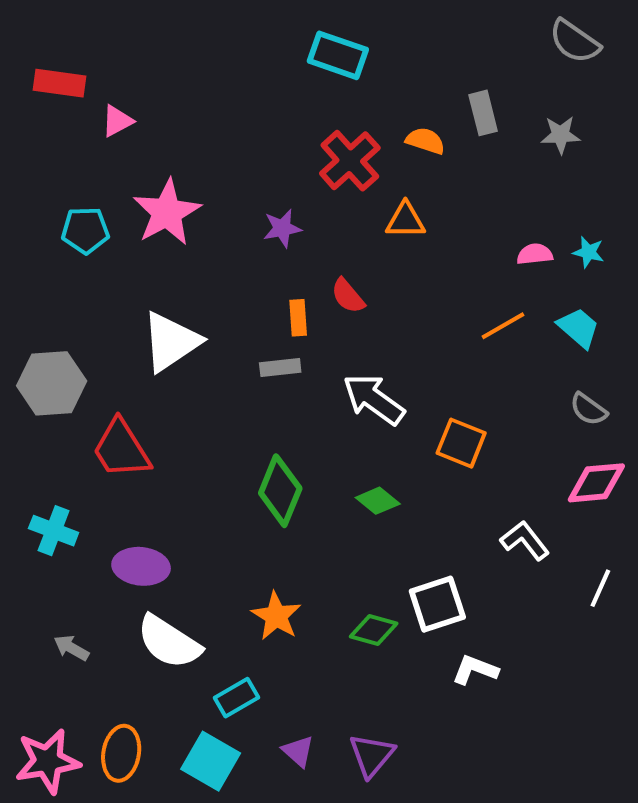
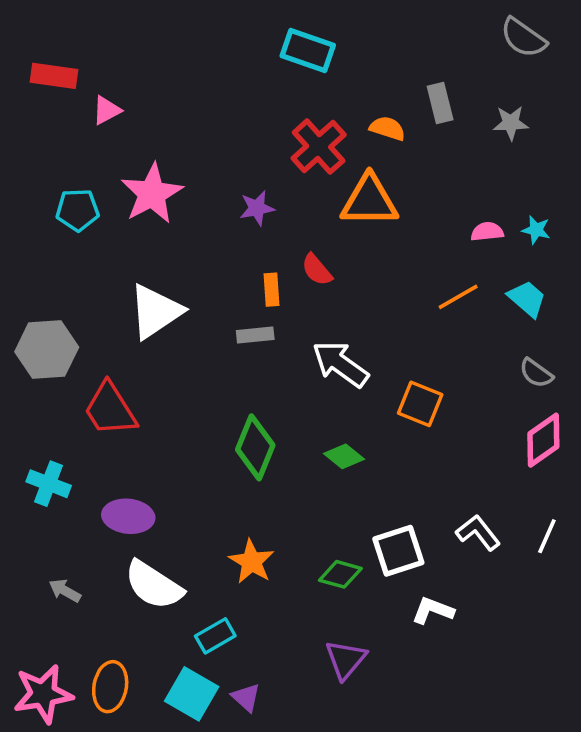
orange triangle: (405, 220) -> (369, 201), size x1.6
pink diamond: (596, 483) -> (543, 440), turned -30
white L-shape: (525, 540) -> (478, 533), moved
purple triangle: (298, 751) -> (246, 698), moved
purple triangle: (372, 755) -> (346, 659), moved

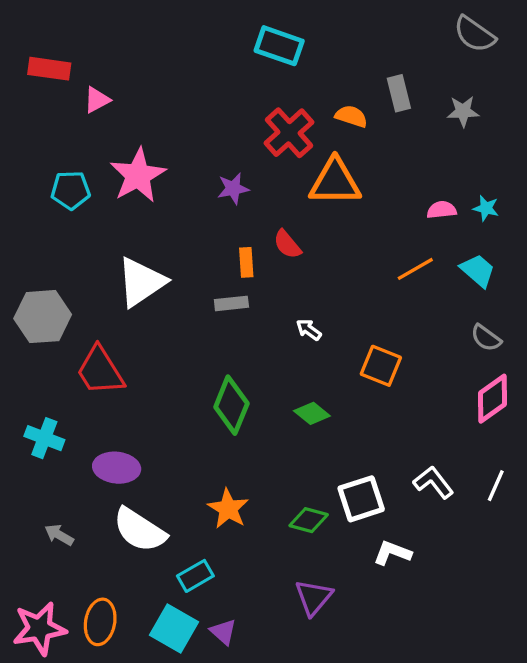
white arrow: (340, 364) -> (309, 330), size x0.5

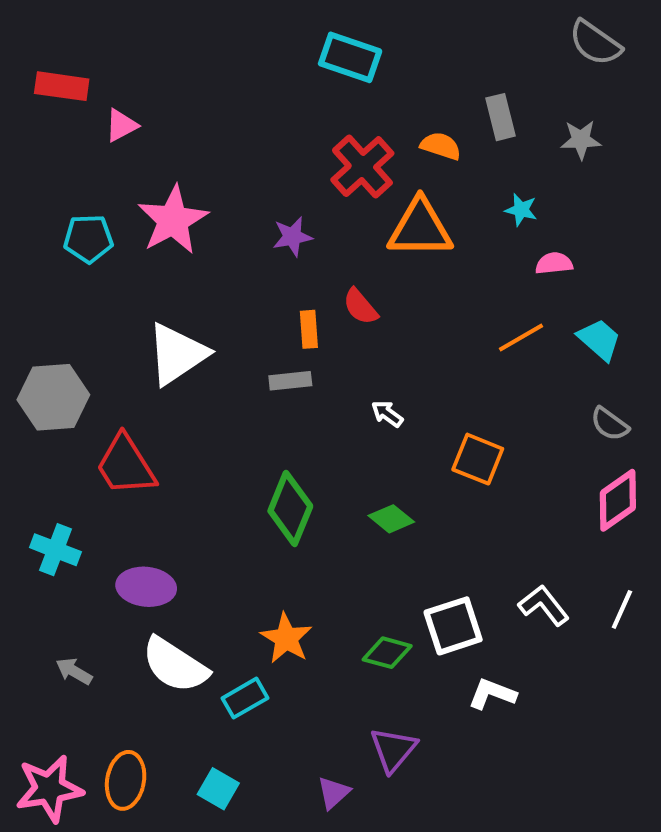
cyan star: (486, 208) -> (521, 210), moved
cyan rectangle: (195, 576) -> (245, 698), moved
cyan square: (174, 629) -> (218, 789), size x0.7
purple triangle: (223, 632) -> (334, 793), moved, turned 36

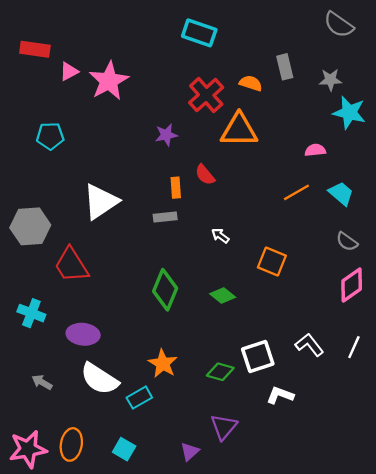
cyan star: (521, 210) -> (349, 113), moved, size x1.8
pink star: (173, 220) -> (109, 81), moved

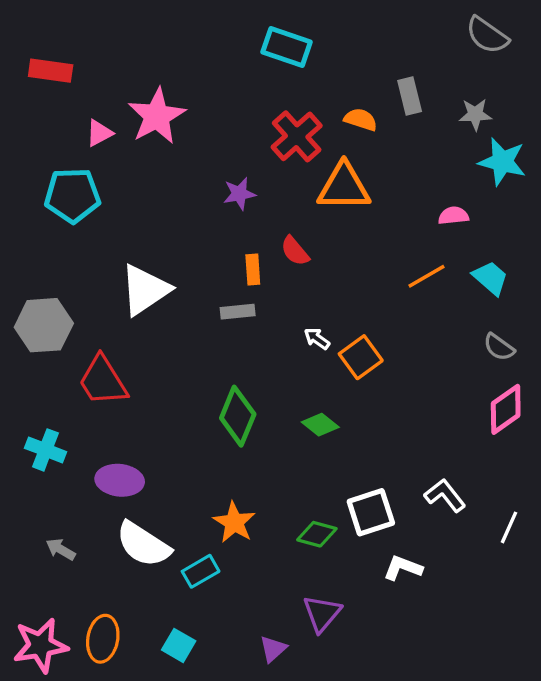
pink triangle: (69, 72) -> (99, 133), moved
cyan pentagon: (50, 136) -> (72, 195), size x1.4
orange square: (272, 262) -> (361, 357), moved, turned 32
white line: (354, 347) -> (509, 527), moved

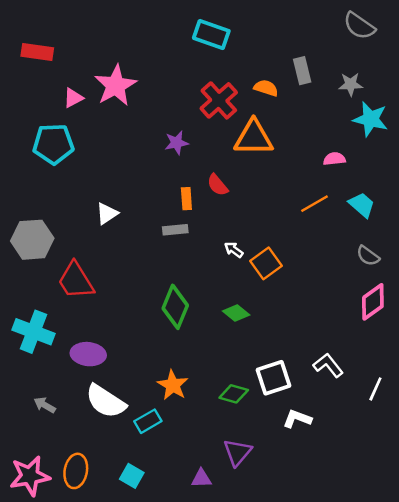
white triangle: (145, 290) -> (107, 214), size x0.6
cyan cross: (45, 450) -> (34, 332), size x1.4
purple triangle: (273, 649) -> (201, 478), turned 40

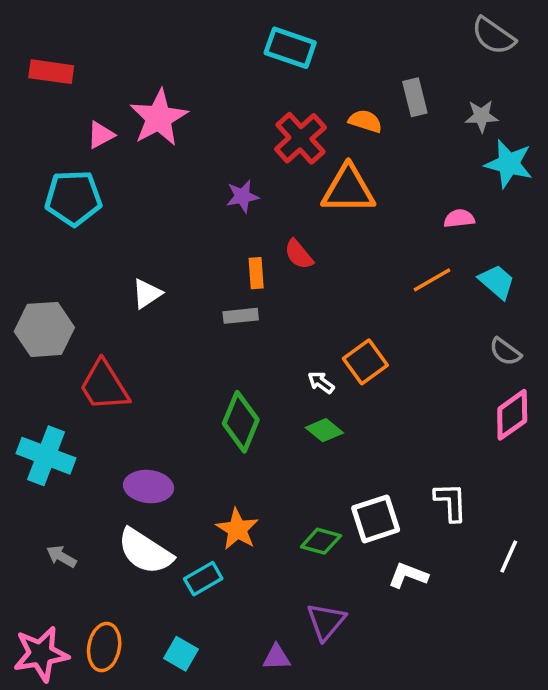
white arrow: (234, 250) -> (321, 382), moved
purple ellipse: (88, 354) -> (149, 487), moved
white L-shape: (328, 365) -> (451, 502), turned 36
white line: (375, 389) -> (509, 557), moved

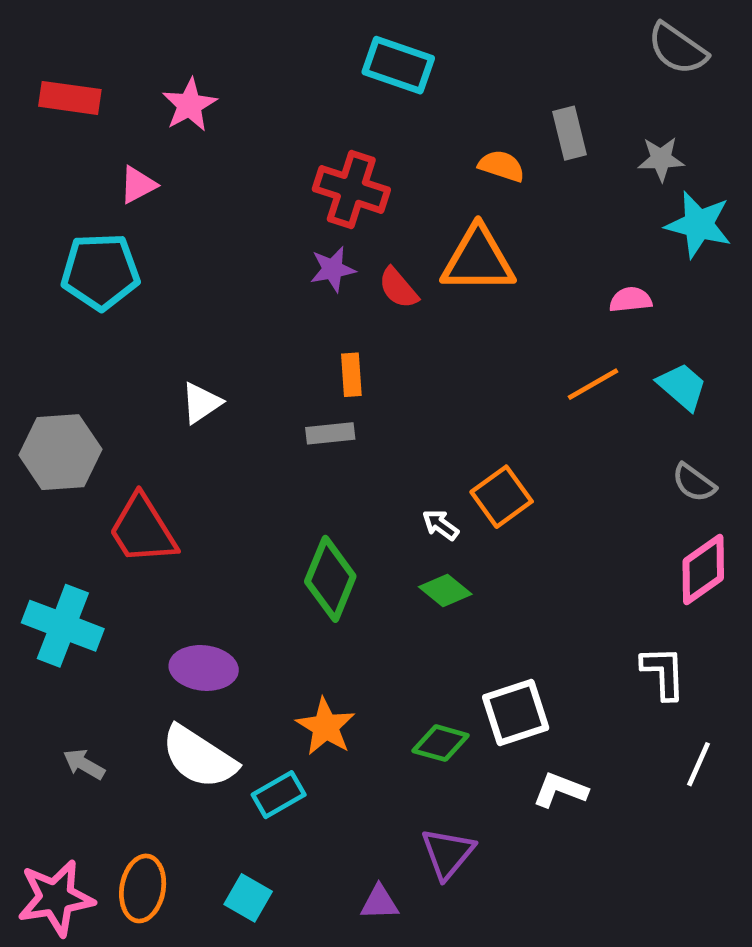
pink star: (159, 118) -> (190, 105), moved, size x0.7
red cross: (300, 138) -> (351, 189), moved, turned -30
red semicircle: (299, 254) -> (398, 288), moved
white L-shape: (451, 502) -> (663, 673), moved

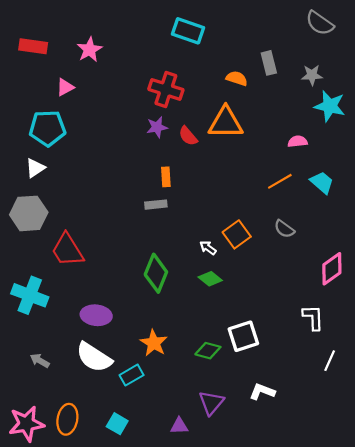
white triangle: (201, 403) -> (35, 168), moved
gray semicircle: (694, 483) -> (284, 229), moved
white L-shape: (560, 790) -> (262, 392), moved

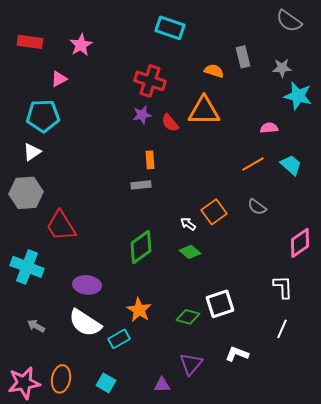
green diamond: (156, 273) -> (141, 247), turned 32
white line: (330, 361) -> (282, 329), moved

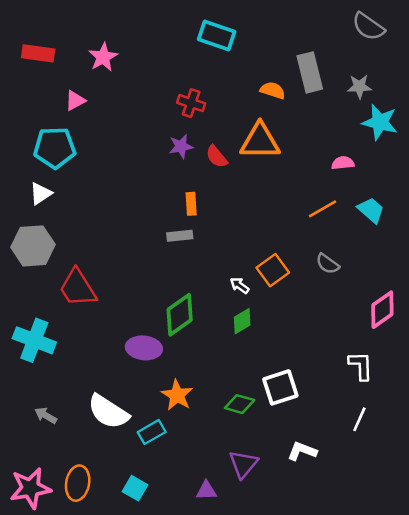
gray rectangle: (243, 57) -> (310, 72), size x1.4
red cross: (150, 81) -> (191, 103), size x0.7
green diamond: (190, 252) -> (242, 321), turned -70
purple ellipse: (87, 285) -> (144, 348), moved

